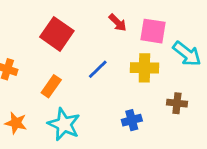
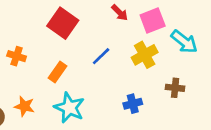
pink square: (153, 31) -> (153, 20), turned -30
yellow cross: (144, 68) -> (145, 55), turned -30

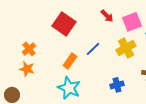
orange cross: (17, 56) -> (29, 49), turned 32
orange rectangle: (57, 72) -> (70, 61), moved
orange star: (24, 106) -> (27, 69), moved

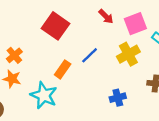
cyan star: (69, 88) -> (44, 95), moved

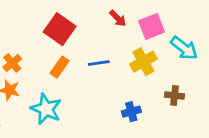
blue line: (90, 55) -> (99, 63), turned 36
orange rectangle: (63, 69) -> (60, 67), moved

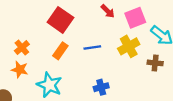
brown cross: (175, 95) -> (155, 63), moved
blue cross: (131, 112) -> (101, 87), moved

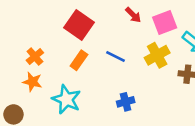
blue line: (92, 48) -> (116, 57), turned 35

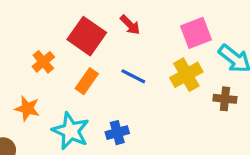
red arrow: (133, 15) -> (130, 25), moved
orange cross: (35, 57) -> (43, 62), moved
blue cross: (126, 102) -> (117, 133), moved

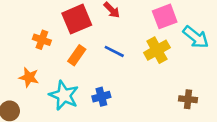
red square: (87, 36) -> (77, 19), turned 32
orange cross: (43, 62) -> (42, 40), turned -30
brown cross: (225, 99) -> (188, 99), moved

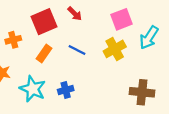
cyan arrow: (196, 37) -> (149, 38), turned 85
orange cross: (42, 40) -> (13, 40), turned -35
brown cross: (188, 99) -> (142, 92), size x1.5

